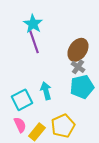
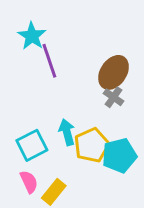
cyan star: (33, 24) -> (32, 36), moved
cyan pentagon: (82, 87) -> (119, 155), moved
yellow pentagon: (63, 126) -> (92, 145), moved

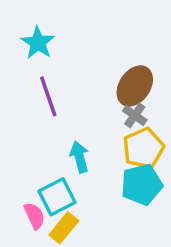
purple line: (49, 61) -> (48, 96), moved
cyan square: (32, 145) -> (57, 197), moved
yellow pentagon: (92, 145) -> (143, 148), moved

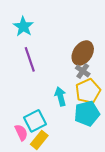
cyan arrow: (79, 157) -> (60, 96), moved

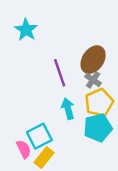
purple line: (30, 59) -> (60, 73), moved

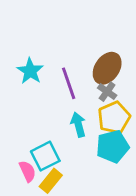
cyan star: (26, 30) -> (30, 71), moved

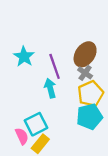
cyan arrow: (78, 125) -> (50, 88), moved

